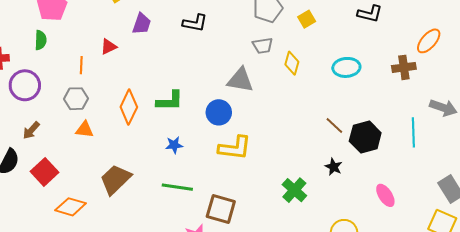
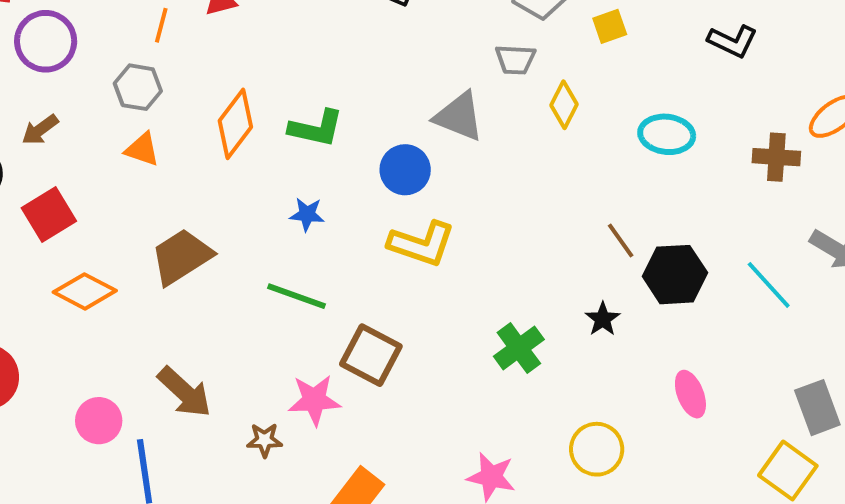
cyan line: (413, 132) -> (769, 285), turned -52

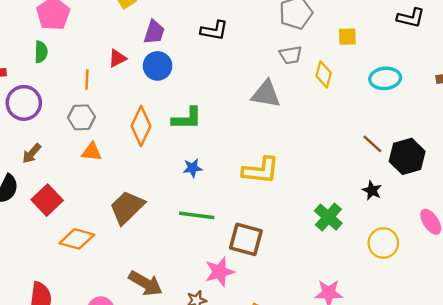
yellow square: (610, 26) -> (347, 37), moved, turned 30
blue circle: (405, 170) -> (158, 66), moved
yellow circle: (597, 449) -> (383, 243), moved

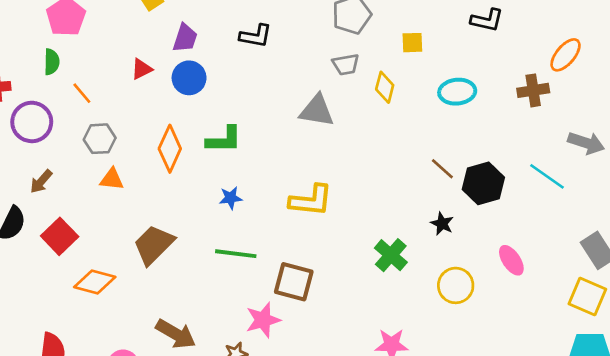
orange line: (87, 80) -> (82, 93), moved, turned -42

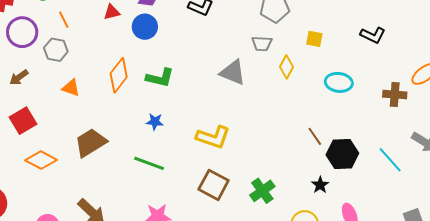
gray hexagon: (100, 139) -> (56, 50), moved
black star: (442, 224) -> (320, 185), moved
brown square: (294, 282) -> (214, 185), moved

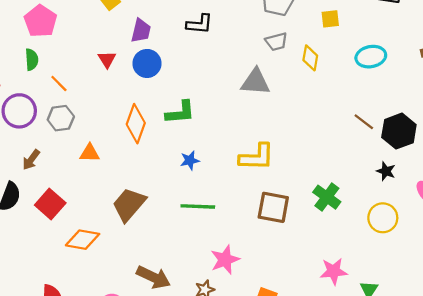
red triangle: (112, 12) -> (107, 59), turned -30

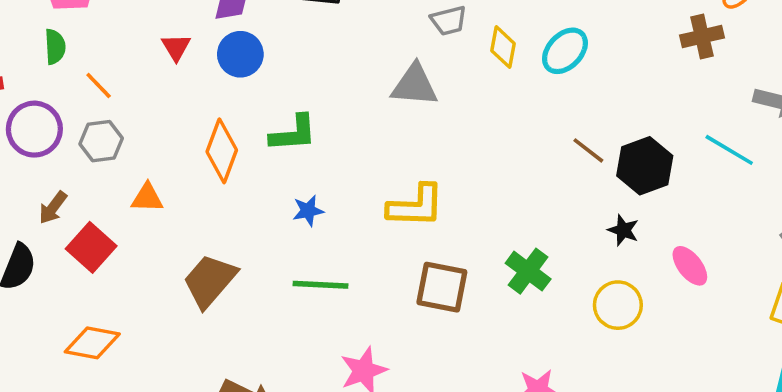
cyan ellipse: (371, 57) -> (565, 51), moved, turned -36
red square: (50, 204) -> (91, 247), moved
orange diamond: (83, 240) -> (92, 343), moved

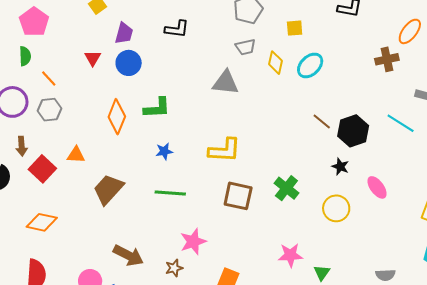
orange triangle: (147, 198) -> (76, 155), moved
brown arrow: (53, 208) -> (22, 146), turned -42

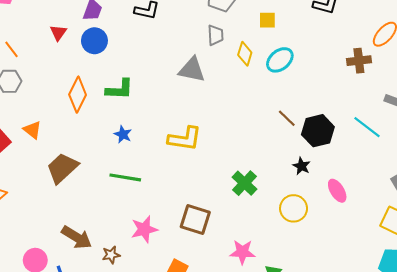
gray trapezoid: (245, 47) -> (215, 35), turned -85
blue star: (164, 151) -> (123, 134), turned 30
orange triangle: (76, 155) -> (32, 130), turned 30
brown square: (238, 196) -> (195, 220), moved
brown star: (174, 268) -> (111, 255), moved

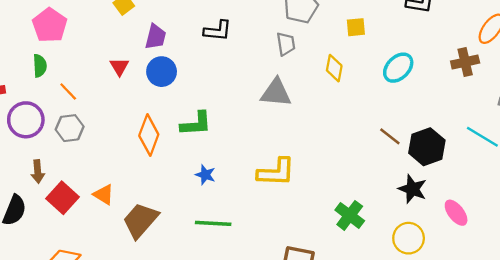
gray trapezoid: (215, 35) -> (286, 44), moved
cyan ellipse: (280, 60) -> (398, 68), moved
orange triangle: (32, 130) -> (104, 195), moved
black star: (302, 166) -> (412, 189), size x1.4

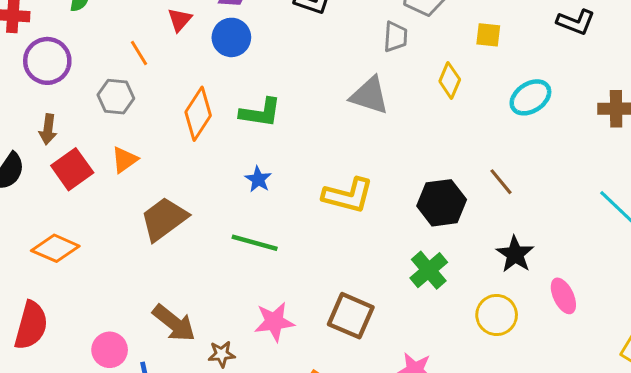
orange line: (68, 91) -> (139, 53), moved
gray hexagon: (70, 128) -> (116, 97), moved
black hexagon: (427, 147) -> (442, 203), moved
orange triangle: (104, 195) -> (125, 160), moved, turned 40

